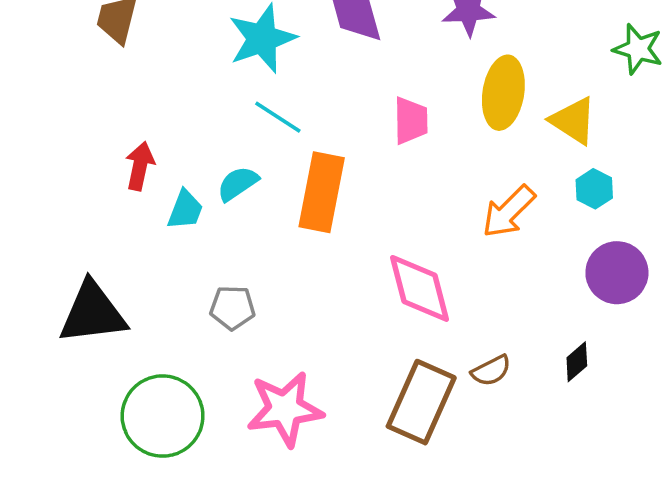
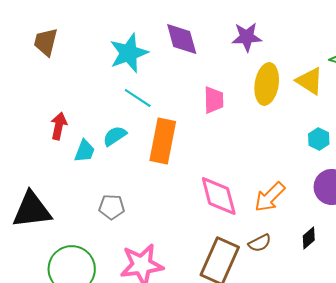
yellow triangle: (573, 121) -> (310, 81), moved
orange arrow: (509, 212) -> (270, 197), moved

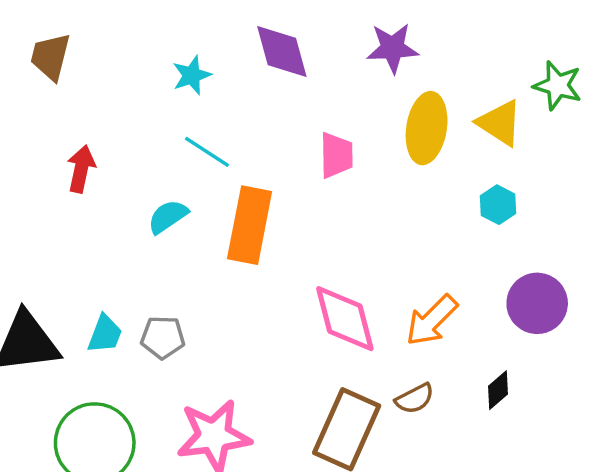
cyan star: (129, 53) -> (192, 75), size x0.6
red arrow: (59, 126) -> (81, 169), moved
cyan hexagon: (319, 139) -> (498, 205), moved
cyan trapezoid: (85, 151) -> (105, 334), moved

